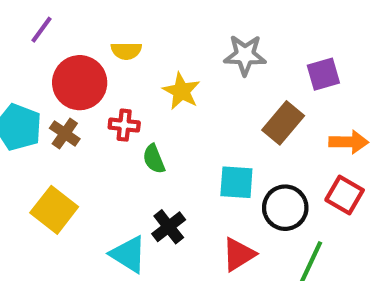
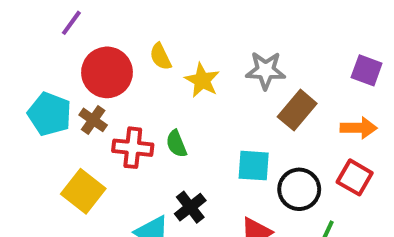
yellow semicircle: (126, 51) -> (161, 57), moved, turned 64
gray star: (245, 55) -> (266, 70), moved
purple square: (323, 74) -> (367, 70), moved, turned 36
red cross: (124, 125) -> (133, 148), moved, size x1.4

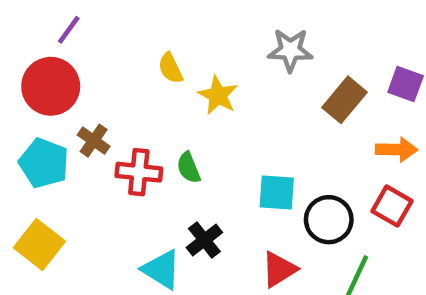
gray star: (266, 70) -> (290, 50), moved
red circle: (107, 72) -> (51, 86), moved
brown rectangle: (297, 110) -> (345, 100), moved
cyan pentagon: (50, 114) -> (44, 163), moved
yellow square: (83, 191) -> (39, 245), moved

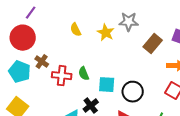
yellow star: (218, 95) -> (106, 33), moved
cyan square: (277, 193) -> (107, 85), moved
black circle: (329, 220) -> (133, 92), moved

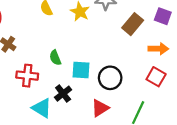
red cross: (62, 76) -> (27, 76), moved

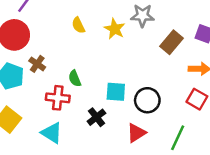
green semicircle: (55, 58) -> (75, 78), moved
cyan triangle: (42, 108) -> (52, 133), moved

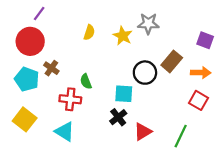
yellow semicircle: (78, 25) -> (89, 32), turned -136
brown rectangle: (171, 42) -> (172, 61), moved
black circle: (147, 100) -> (145, 73), moved
black cross: (96, 117) -> (118, 117), moved

